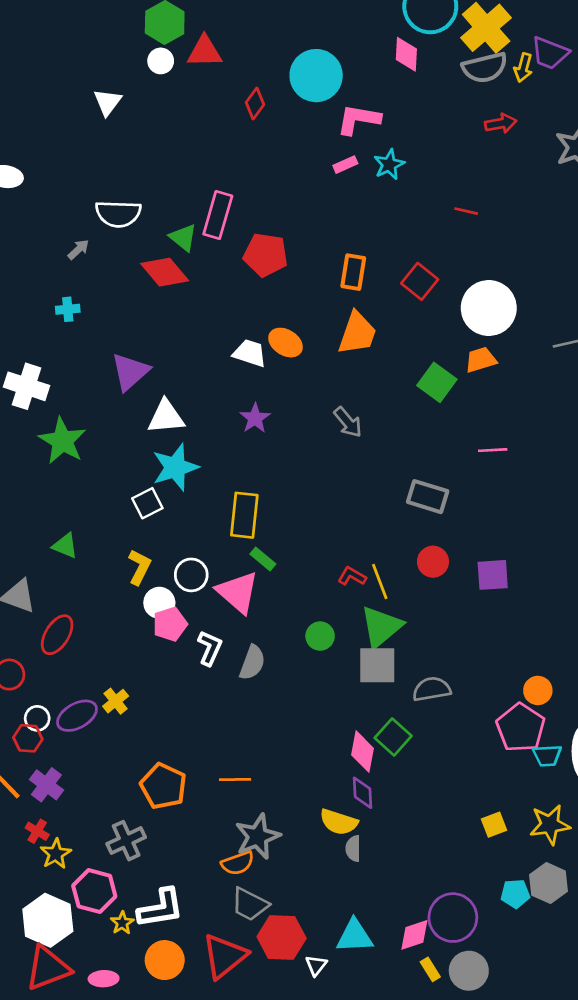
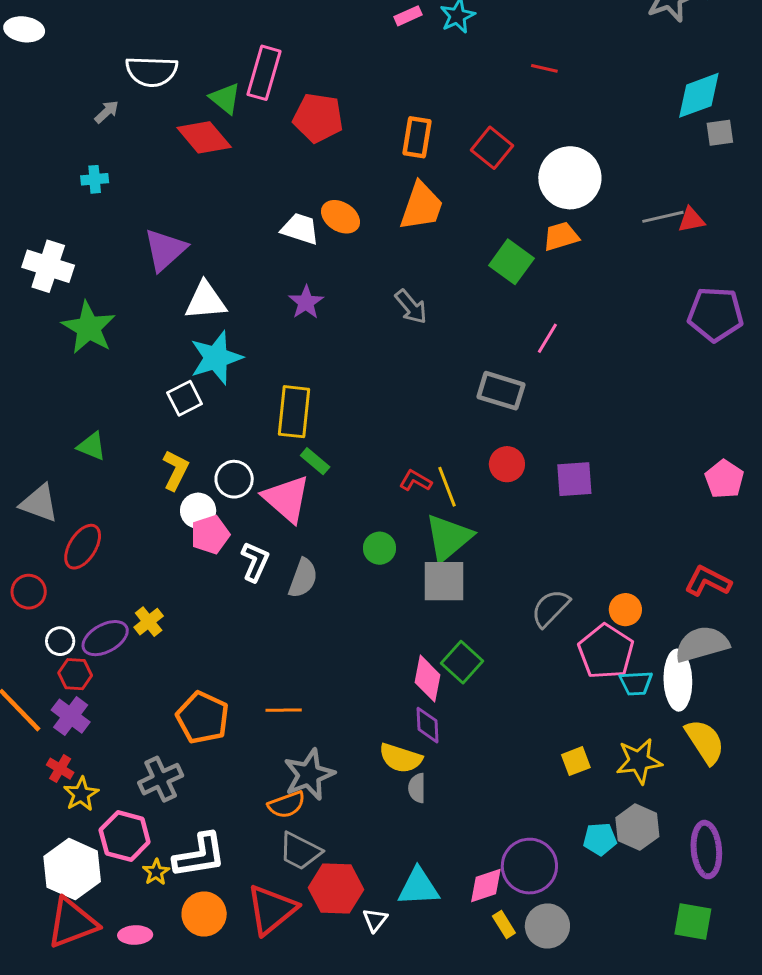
pink line: (493, 450) -> (547, 338), moved, turned -56
gray semicircle: (432, 689) -> (550, 608), moved, turned -36
red hexagon: (28, 738) -> (75, 674), moved

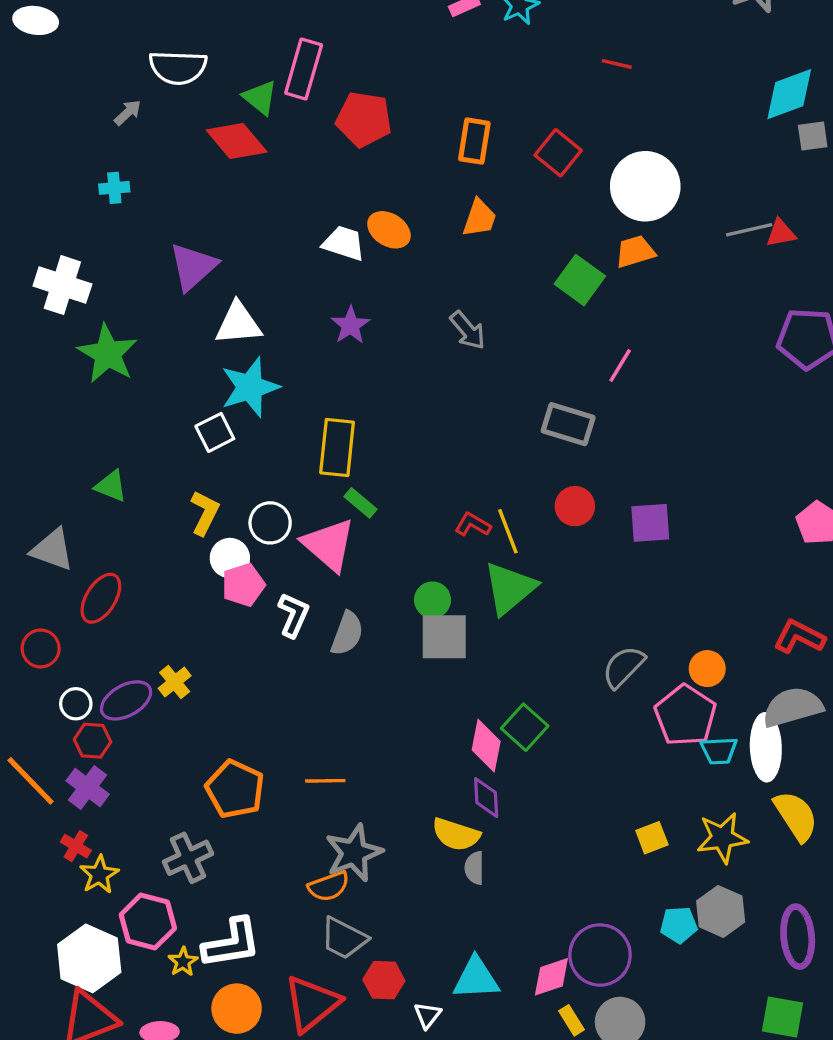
orange trapezoid: (421, 206) -> (479, 218), size x0.7
gray square: (444, 581) -> (444, 637), moved
red hexagon: (336, 889) -> (384, 980), size x0.7

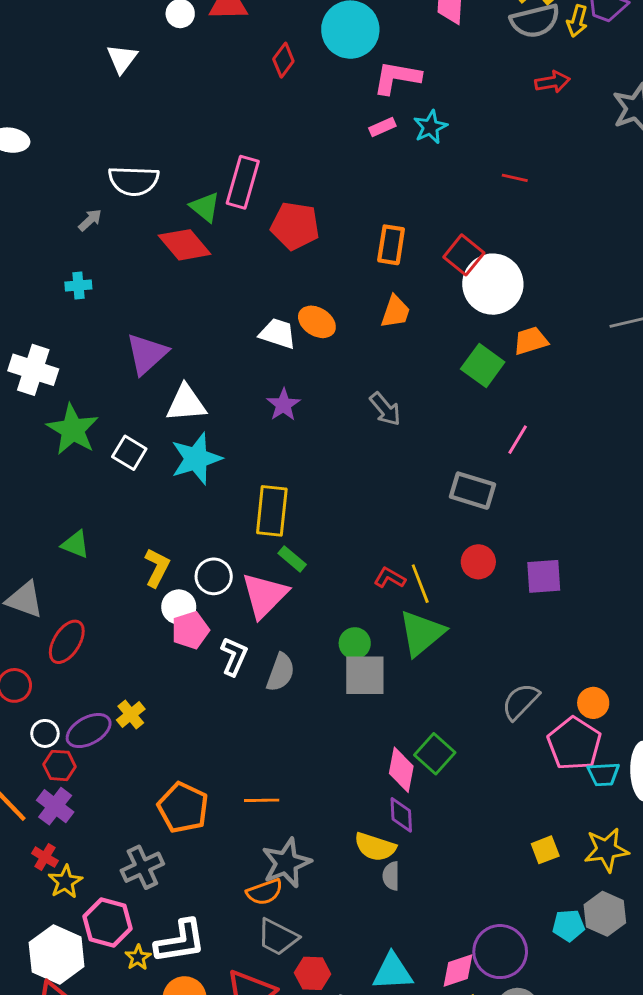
white circle: (645, 186) -> (493, 284), moved
white square: (215, 432) -> (129, 453), moved, turned -32
pink triangle: (329, 545) -> (265, 595), turned 34

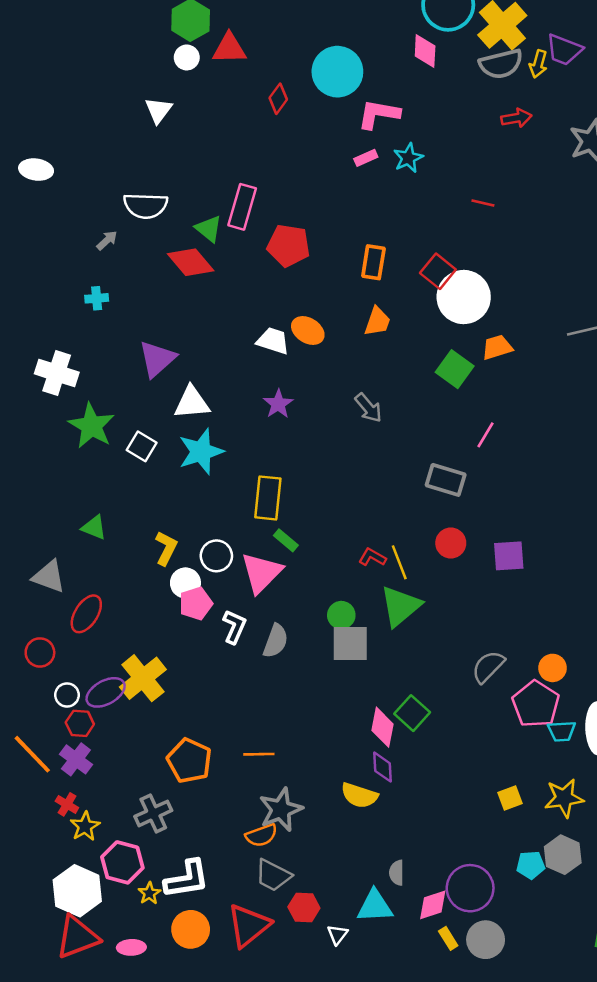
white triangle: (122, 59) -> (158, 110), moved
yellow cross: (131, 715) -> (143, 678), size x1.8
gray semicircle: (391, 876) -> (397, 873), moved

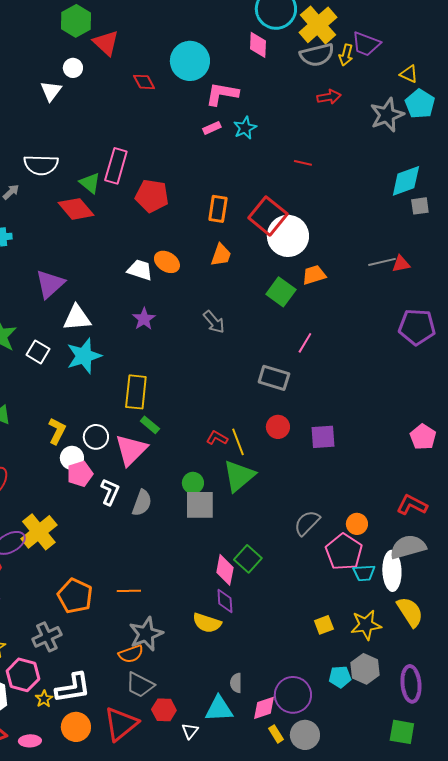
red triangle: (229, 48) -> (106, 43), turned 44
white circle: (187, 57) -> (73, 68), moved
red diamond: (278, 99) -> (144, 82), turned -65
red square: (438, 271) -> (268, 216), size x1.4

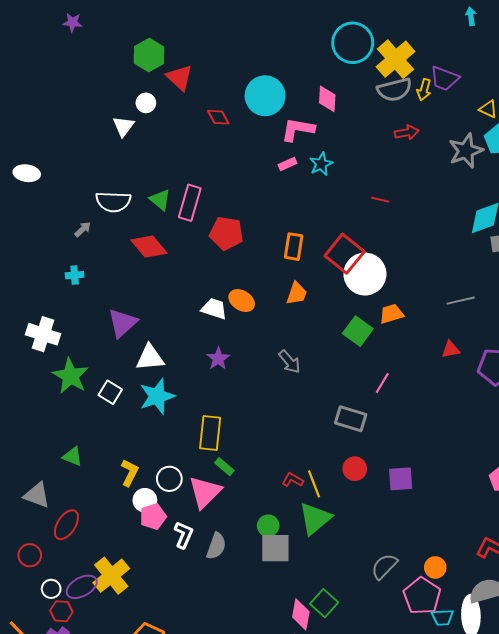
pink diamond: (258, 45) -> (327, 99), moved
green triangle: (90, 183) -> (160, 200), moved
red triangle: (401, 264) -> (451, 349), moved

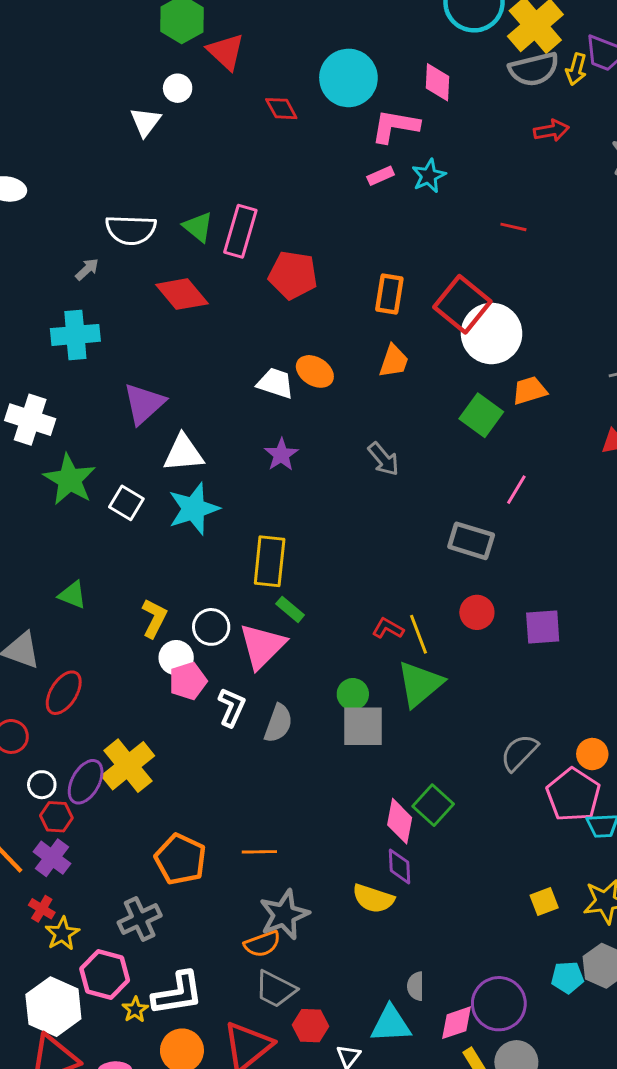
cyan cross: (75, 275) -> (75, 335), size x1.8
purple ellipse: (82, 587) -> (86, 782), turned -32

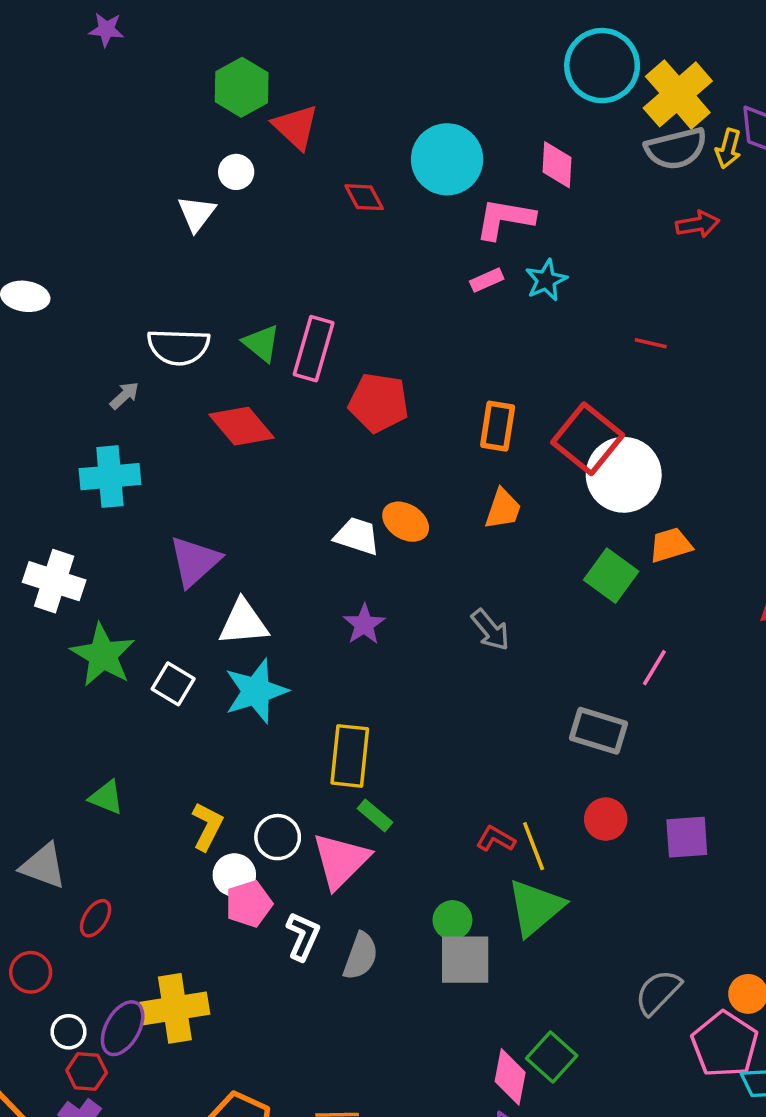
red ellipse: (64, 693) -> (96, 918), size x0.7
yellow cross: (128, 766) -> (175, 1008), turned 30

